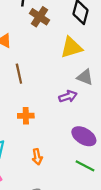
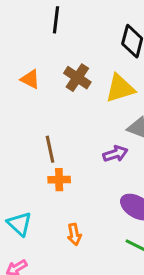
brown cross: (39, 17) -> (77, 78), moved
brown line: (19, 74) -> (50, 149), moved

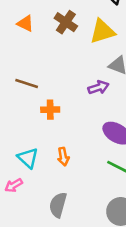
brown line: (50, 149) -> (27, 84), moved, turned -60
cyan triangle: (20, 224) -> (28, 158), moved

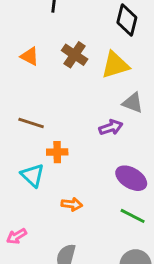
orange arrow: (63, 157) -> (72, 204), turned -72
cyan triangle: (28, 158) -> (33, 175), moved

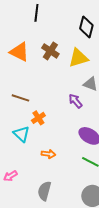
orange triangle: (30, 56) -> (19, 52), size x1.5
purple arrow: (111, 127) -> (75, 101), turned -112
orange cross: (57, 152) -> (38, 118), turned -32

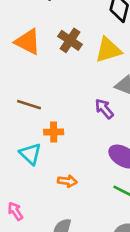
orange cross: (38, 118) -> (54, 132), turned 32
pink arrow: (10, 176) -> (15, 211), turned 88

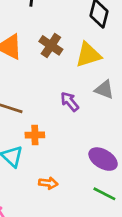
purple arrow: (104, 109) -> (70, 102), moved

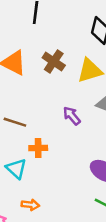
orange arrow: (48, 183) -> (30, 205), moved

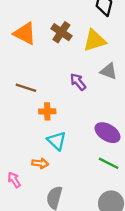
cyan triangle: (16, 169) -> (57, 141), moved

